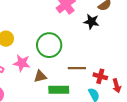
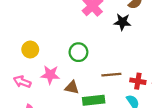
green circle: (49, 45) -> (78, 52), size x0.7
brown triangle: (40, 76) -> (72, 88), turned 32

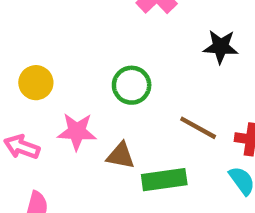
black star: (122, 22) -> (221, 47), moved
brown line: (111, 75) -> (198, 128), turned 36

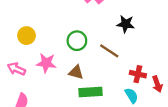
brown line: (198, 128) -> (109, 51), moved
brown triangle: (121, 156) -> (76, 72), moved

